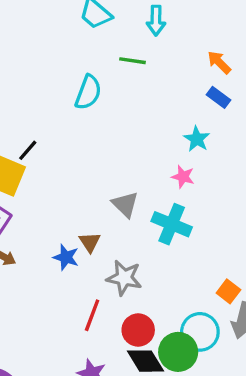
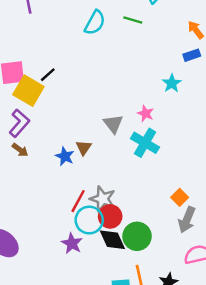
cyan semicircle: (88, 92) -> (95, 23), moved
blue rectangle: (219, 97) -> (192, 55), turned -63
pink star: (183, 177) -> (146, 114), moved
gray star: (124, 278) -> (103, 199), moved
cyan circle: (200, 332) -> (89, 220), moved

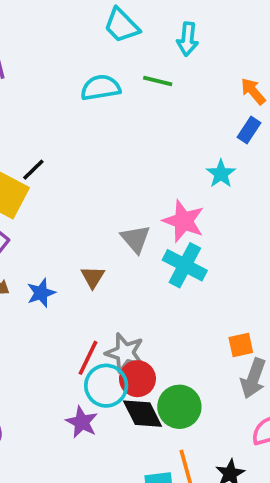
cyan semicircle: (95, 23) -> (101, 88), turned -125
blue rectangle: (192, 55) -> (249, 130), turned -35
pink star: (146, 114) -> (184, 221), size x1.6
blue star: (65, 156) -> (41, 293), moved, turned 30
orange square: (180, 197) -> (241, 345), turned 35

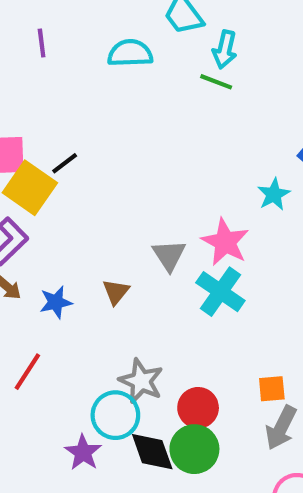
cyan arrow: (188, 39) -> (225, 50), moved
cyan semicircle: (101, 88) -> (130, 53), moved
red line: (88, 358) -> (27, 372), moved
red circle: (137, 379) -> (198, 408), moved

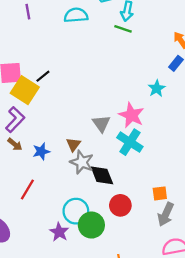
gray star: (141, 381) -> (82, 162), moved
green circle: (194, 449) -> (91, 225), moved
black diamond: (152, 452) -> (102, 175), moved

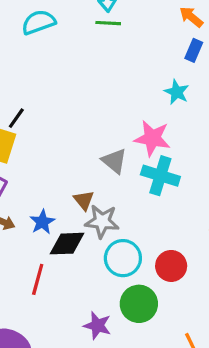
black diamond: (102, 175) -> (67, 244), moved, turned -55
cyan circle: (76, 211) -> (123, 258), moved

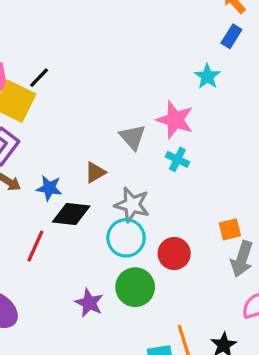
cyan cross: (160, 176) -> (177, 159), size x0.6
brown triangle: (84, 200) -> (95, 172), turned 30
gray star: (102, 221) -> (132, 205), moved
blue star: (42, 222) -> (49, 188), turned 30

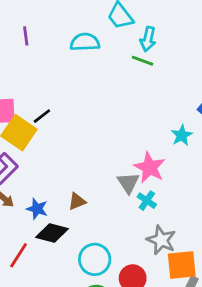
gray triangle: (133, 137) -> (128, 183), moved
gray star: (132, 205) -> (161, 240), moved
orange square: (230, 229) -> (182, 265), size x1.6

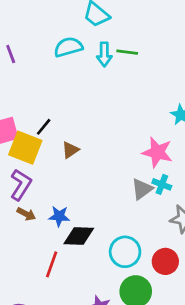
cyan arrow: (148, 39) -> (104, 54), moved
gray triangle: (128, 183) -> (142, 189), moved, turned 40
brown triangle: (77, 201) -> (70, 150), moved

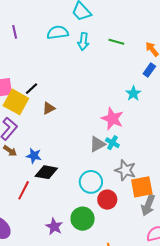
green line: (127, 52) -> (116, 42), moved
cyan circle: (125, 252) -> (91, 182), moved

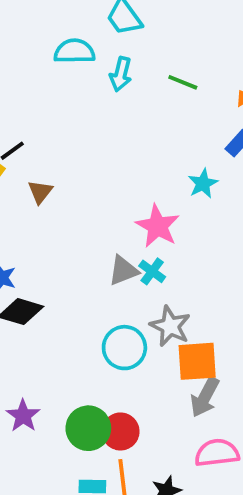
brown triangle: (49, 108) -> (40, 192), turned -32
cyan circle: (91, 182) -> (124, 348), moved
red circle: (107, 200) -> (120, 431), moved
green circle: (83, 219) -> (88, 428), moved

